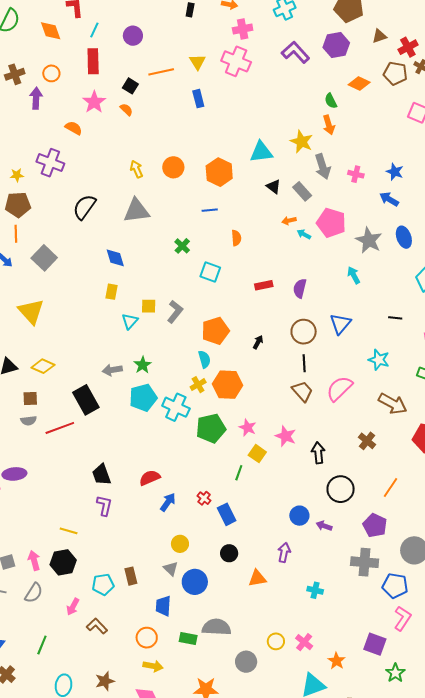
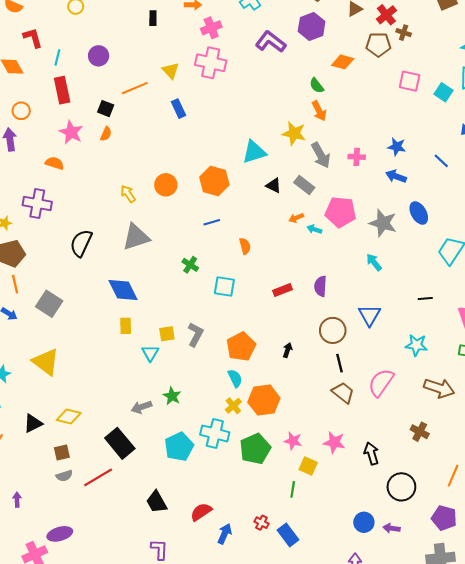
orange semicircle: (126, 110) -> (106, 134), turned 80
blue diamond: (115, 258) -> (123, 290), size x1.4
cyan pentagon: (143, 398) -> (179, 447), moved
black trapezoid: (102, 475) -> (157, 502), moved

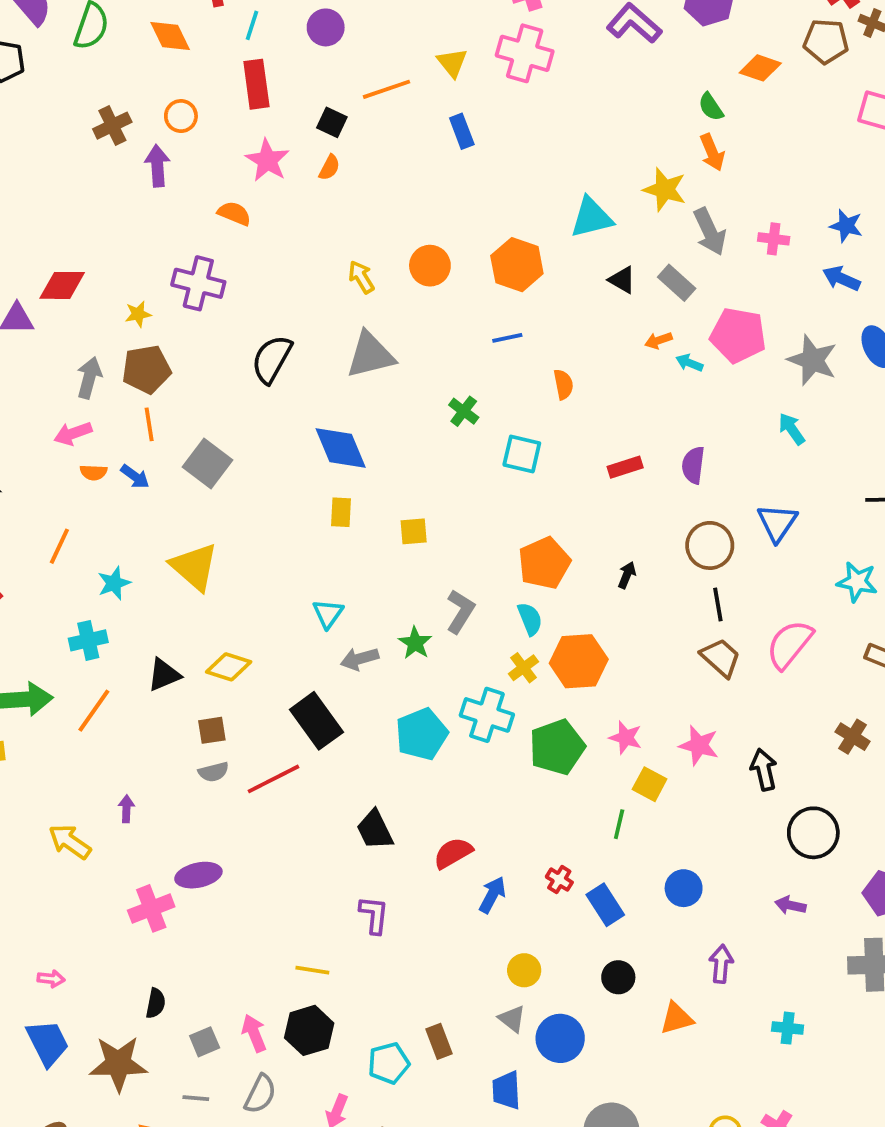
gray L-shape: (195, 334) -> (460, 611), moved
cyan triangle: (150, 353) -> (328, 614), moved
blue circle: (364, 522) -> (684, 888), moved

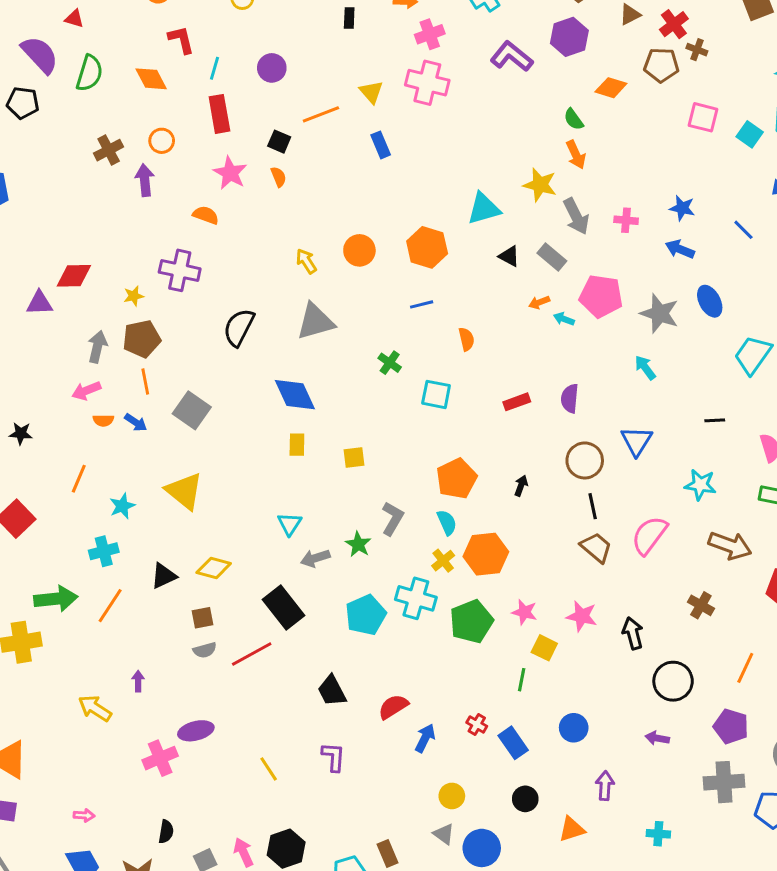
orange semicircle: (329, 168) -> (279, 177), turned -48
yellow line: (312, 970) -> (269, 769), moved, turned 50

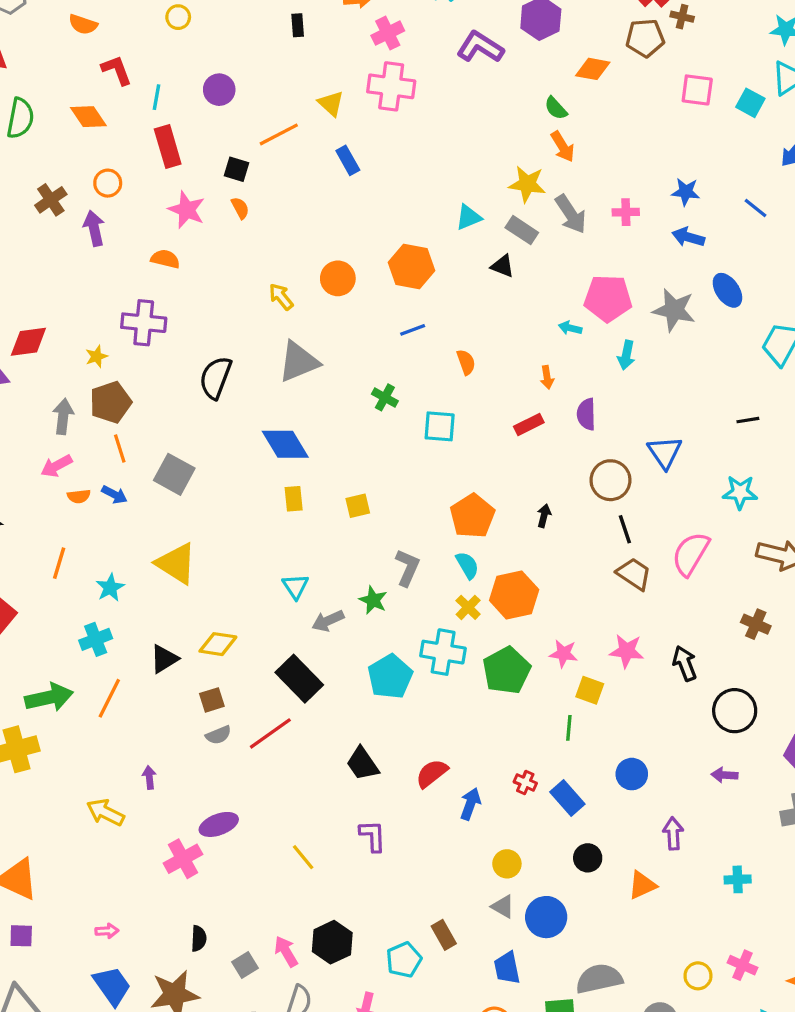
cyan triangle: (484, 209) -> (469, 217), size x0.7
gray rectangle: (552, 257) -> (522, 230), moved
orange arrow: (539, 302) -> (547, 377), moved, turned -72
cyan arrow: (645, 368) -> (626, 355), moved, turned -125

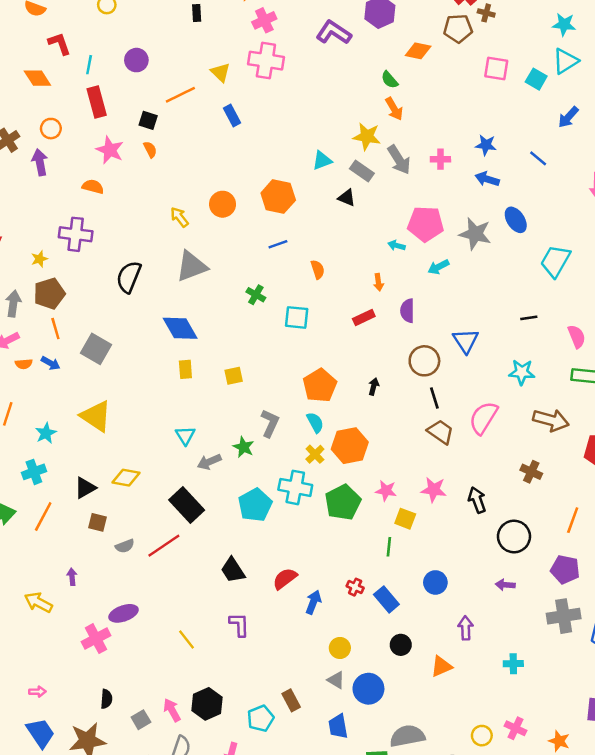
cyan arrow: (626, 355) -> (438, 267), turned 50
brown square: (212, 700) -> (97, 522), moved, turned 30

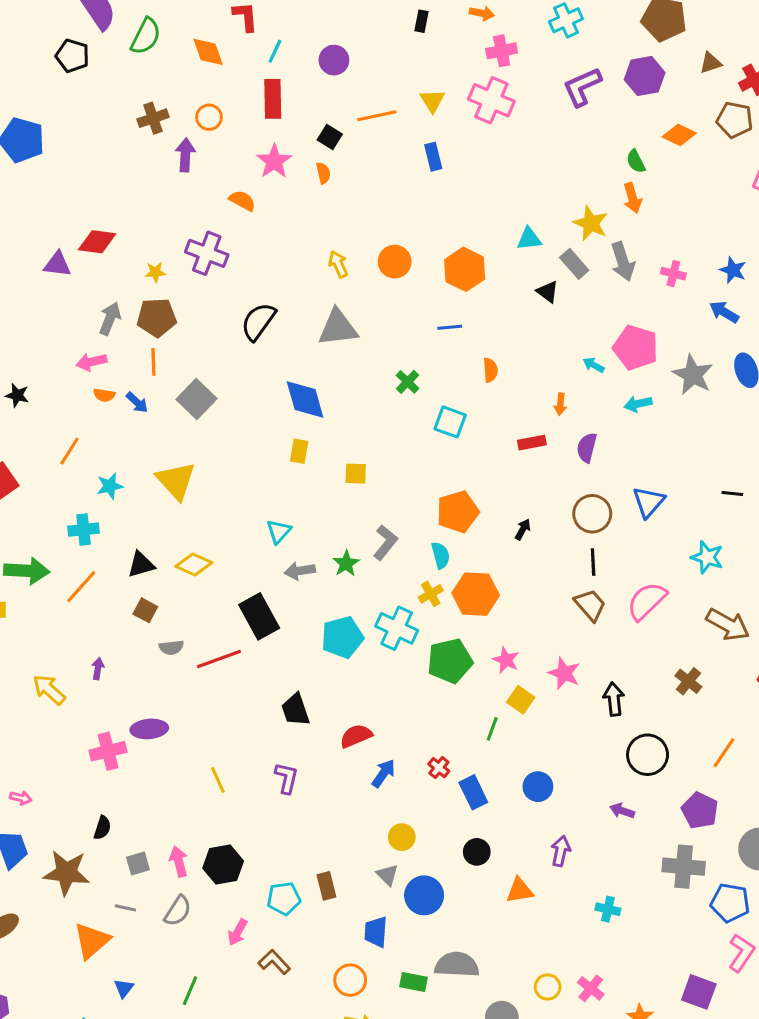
purple L-shape: (334, 32) -> (582, 87), turned -72

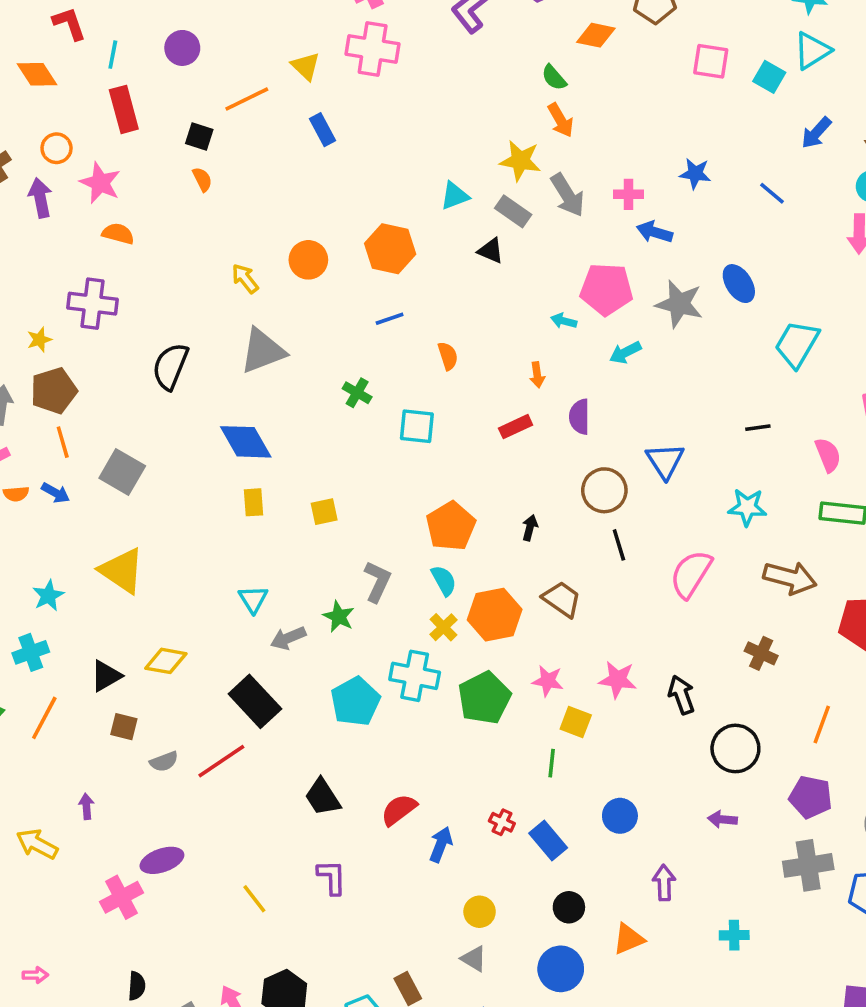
pink star: (274, 161) -> (100, 183), moved
blue arrow: (724, 312) -> (654, 232), moved
brown trapezoid: (590, 605) -> (562, 599), moved
blue circle: (424, 895) -> (561, 969), moved

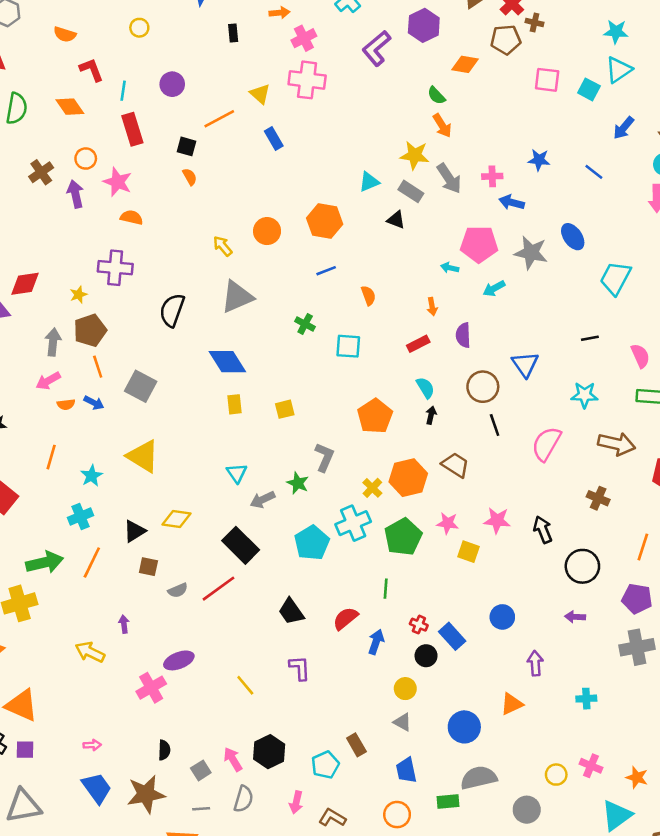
cyan semicircle: (444, 580) -> (425, 388), moved
cyan cross: (415, 676) -> (353, 523), turned -32
green line: (552, 763) -> (386, 589), moved
black circle: (569, 907) -> (426, 656), moved

